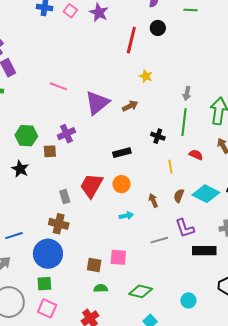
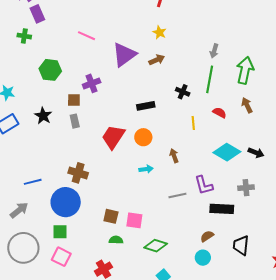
yellow star: (146, 76) -> (159, 32), moved
green hexagon: (26, 136) -> (50, 70), moved
brown semicircle: (179, 196) -> (207, 236), moved, turned 32
gray rectangle: (65, 197) -> (75, 121), moved
pink square: (118, 257) -> (134, 220), moved

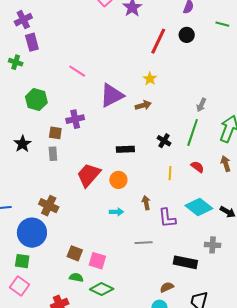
purple L-shape: (204, 185) -> (167, 218), moved
green diamond: (156, 246) -> (102, 289), moved

